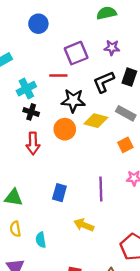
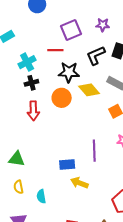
black cross: (31, 112) -> (31, 83), turned -32
yellow diamond: (96, 121) -> (89, 90), turned 35
blue rectangle: (59, 193) -> (67, 165), moved, turned 70

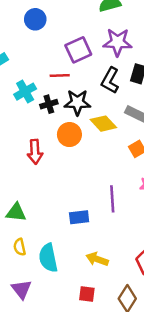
purple star: (103, 25) -> (118, 42), size x1.6
black L-shape: (96, 55) -> (110, 80), turned -35
black cross: (31, 83) -> (49, 104), moved
yellow arrow: (79, 183) -> (97, 259), moved
cyan semicircle: (41, 196) -> (48, 258), size x1.6

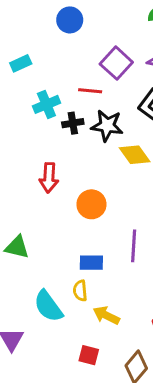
purple square: (78, 50) -> (116, 63), turned -30
orange circle: (69, 135) -> (91, 204), moved
yellow semicircle: (20, 247) -> (80, 291), moved
cyan semicircle: (48, 258) -> (48, 306), turned -32

